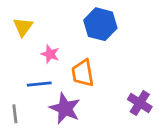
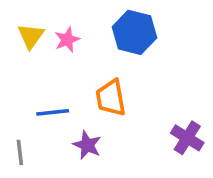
pink star: (50, 54) -> (67, 40), moved, turned 30
purple star: (65, 108) -> (87, 145), size x0.7

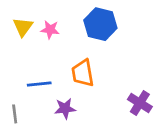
pink star: (67, 40) -> (50, 30), turned 30
purple star: (87, 145) -> (65, 108), turned -30

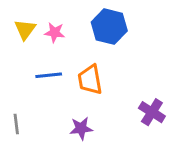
blue line: (39, 84) -> (49, 75), moved
purple star: (65, 108) -> (81, 128), moved

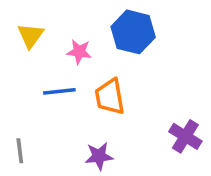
pink star: (55, 32) -> (79, 52), moved

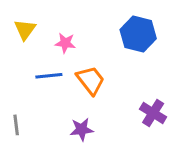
blue hexagon: (133, 32) -> (138, 34), moved
orange trapezoid: (110, 97) -> (91, 80), turned 152

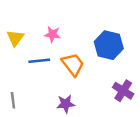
yellow triangle: (25, 30) -> (15, 38), moved
blue hexagon: (138, 34) -> (109, 45), moved

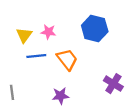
yellow triangle: (15, 38) -> (24, 35), moved
blue hexagon: (109, 45) -> (95, 29), moved

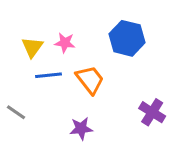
gray line: (12, 92) -> (16, 112), moved, turned -48

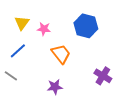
yellow triangle: (32, 47) -> (22, 23), moved
blue line: (49, 75) -> (18, 51), moved, turned -36

